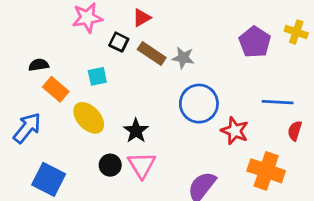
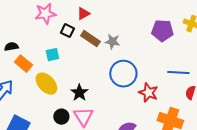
purple pentagon: (255, 42) -> (162, 31), turned -30

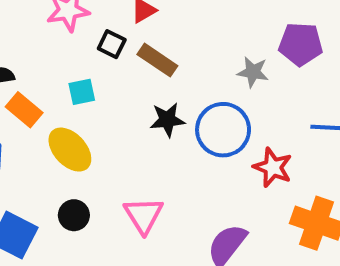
gray star: (112, 42) -> (253, 72), moved
black star: (79, 93) -> (167, 120), moved, turned 30
black circle: (61, 117) -> (74, 215), moved

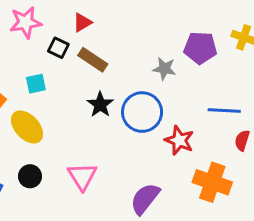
black star: (167, 120) -> (100, 105), turned -30

